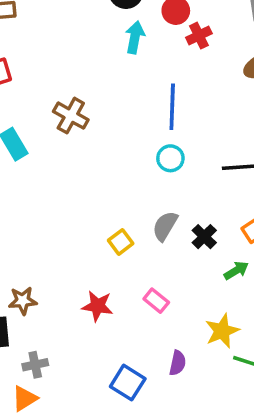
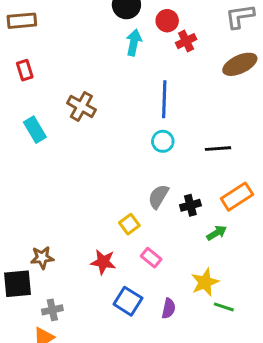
black cross: (204, 237) -> (190, 205), turned 30
yellow square: (121, 242) -> (129, 224), moved
blue square: (128, 383) -> (128, 301), moved

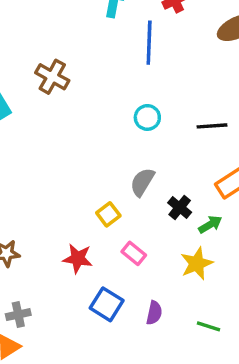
blue line: (164, 99) -> (149, 43), moved
black cross: (190, 205) -> (180, 207), moved, turned -36
yellow star: (205, 282) -> (197, 264), moved
green line: (224, 307) -> (209, 326), moved

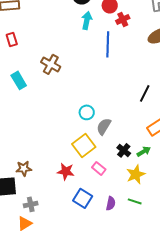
cyan circle: (147, 117) -> (87, 112), moved
black line: (212, 126) -> (145, 93), turned -60
black cross: (180, 207) -> (124, 150), moved
yellow square: (108, 214) -> (84, 145), size x1.6
green line: (209, 326) -> (135, 201), moved

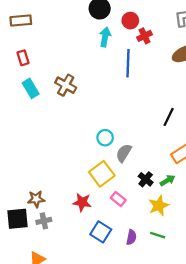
cyan rectangle: (19, 80) -> (31, 88), moved
gray cross: (31, 204) -> (44, 221), moved

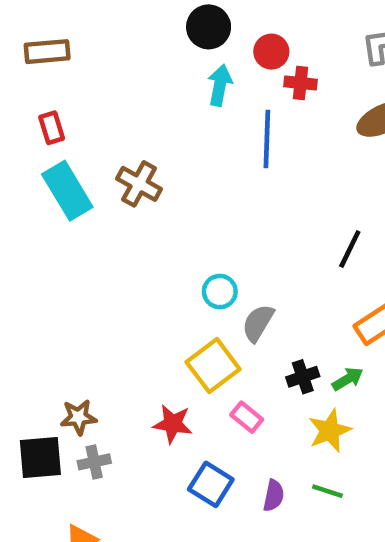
red cross: (145, 36) -> (300, 83), turned 32
cyan rectangle: (31, 88) -> (67, 191), size x1.4
black cross: (146, 179) -> (303, 377), turned 32

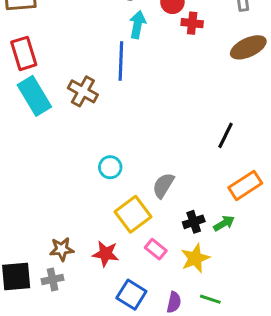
red rectangle: (52, 128) -> (24, 53), size x1.5
blue line: (267, 139) -> (121, 61), moved
cyan circle: (220, 292) -> (110, 167), moved
brown star: (78, 417) -> (62, 249), moved
yellow star: (330, 431) -> (195, 258), moved

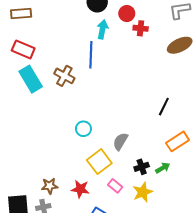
red rectangle: (24, 53) -> (23, 49), turned -50

